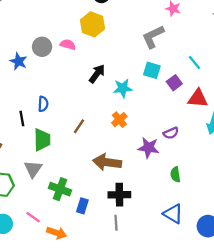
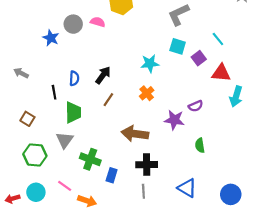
black arrow: (97, 74) -> (103, 75), moved
blue triangle: (173, 214) -> (187, 188), moved

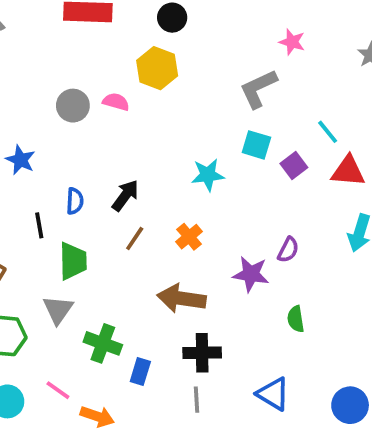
blue star: (51, 38) -> (20, 160), moved
red triangle: (221, 73) -> (348, 171), moved
orange cross: (147, 93) -> (189, 237), moved
purple semicircle: (196, 106) -> (288, 250), turned -40

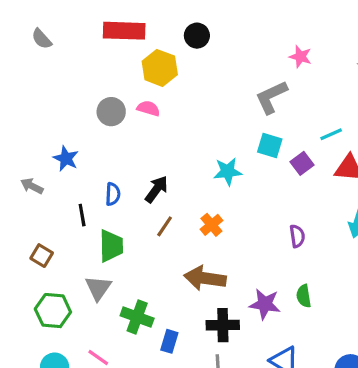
yellow hexagon: (157, 68) -> (160, 68), moved
cyan line: (328, 132) -> (331, 134), turned -75
purple semicircle: (288, 250) -> (297, 236), turned -35
purple star: (251, 274) -> (265, 304), moved

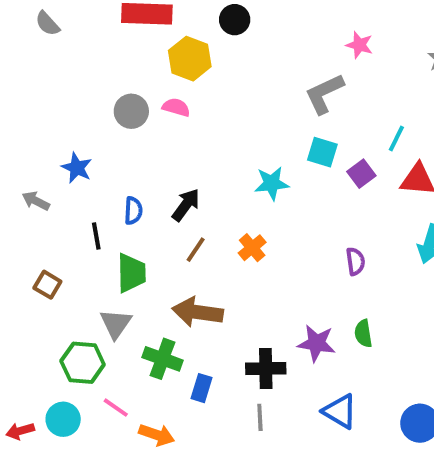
cyan line: (331, 134) -> (396, 139), turned -40
brown arrow: (205, 278) -> (198, 312), moved
green hexagon: (53, 311) -> (83, 363), moved

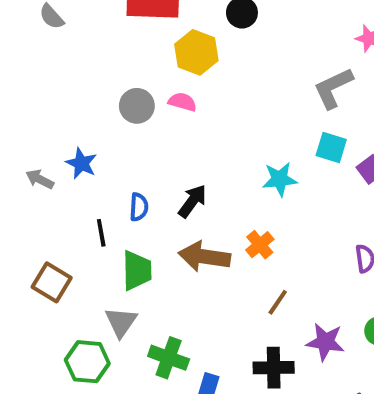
gray arrow: (36, 201) -> (40, 179), moved
brown line: (196, 250) -> (278, 302), moved
brown square: (47, 285) -> (52, 282), size x1.4
brown arrow: (198, 312) -> (204, 257), moved

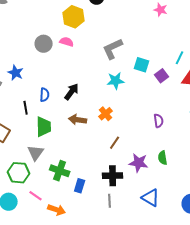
gray L-shape: (333, 88) -> (113, 49), moved
brown arrow: (204, 257) -> (78, 120), size x0.7

